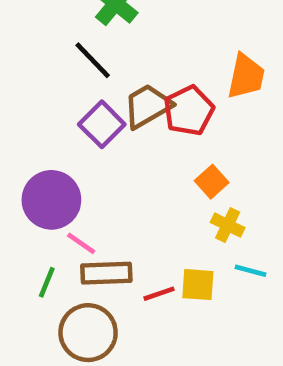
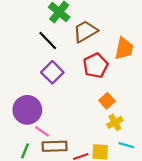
brown trapezoid: (148, 106) -> (85, 31), moved
yellow cross: (228, 225) -> (115, 122), turned 35

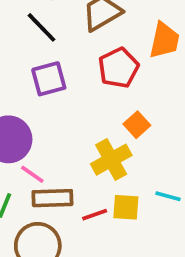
purple square: (52, 72) -> (49, 79), turned 30
yellow cross: (115, 122) -> (111, 160), moved, size x1.5

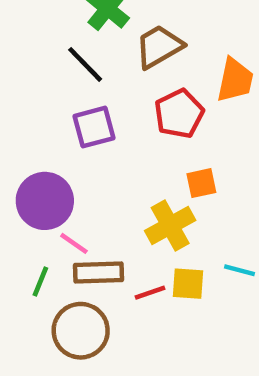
orange square: (137, 125) -> (201, 183), turned 30

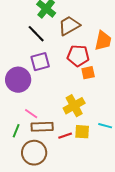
red pentagon: (179, 114) -> (78, 56), turned 30
orange square: (201, 183) -> (88, 73), moved
purple circle: (45, 201) -> (18, 80), moved

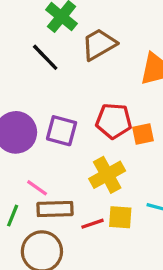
red pentagon: (78, 56) -> (114, 121), moved
purple square: (40, 62) -> (62, 131), moved, turned 30
orange square: (88, 73) -> (143, 134), moved

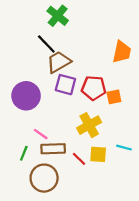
brown trapezoid: (99, 44) -> (59, 62), moved
purple square: (62, 131) -> (65, 85), moved
red line: (92, 224) -> (79, 159), turned 63

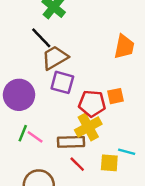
red pentagon: (94, 88) -> (92, 103), moved
brown rectangle: (53, 149) -> (71, 142), moved
green line: (24, 153) -> (23, 133), moved
yellow square: (98, 154) -> (109, 163), moved

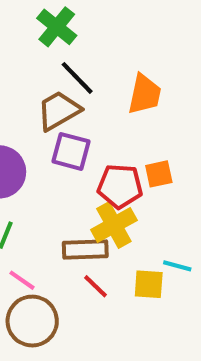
black line: (41, 38) -> (77, 78), moved
orange trapezoid: (124, 47) -> (145, 94), moved
pink line: (35, 137) -> (22, 280), moved

